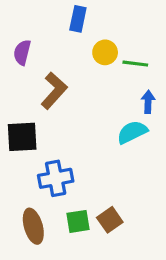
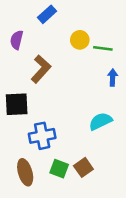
blue rectangle: (78, 19) -> (47, 14), moved, turned 36
cyan semicircle: (132, 132) -> (100, 121), moved
green square: (78, 221) -> (59, 169), turned 30

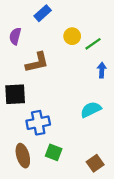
green line: (103, 48) -> (93, 44), turned -42
brown L-shape: (41, 69) -> (37, 62), turned 35
brown square: (83, 167) -> (95, 163), moved

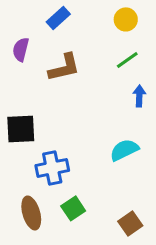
yellow circle: (72, 36) -> (126, 19), moved
brown L-shape: (37, 62) -> (64, 67), moved
green square: (54, 152) -> (73, 208), turned 35

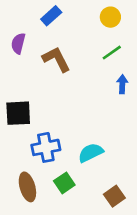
brown L-shape: (64, 67) -> (56, 59), turned -104
cyan semicircle: (124, 150) -> (91, 153), moved

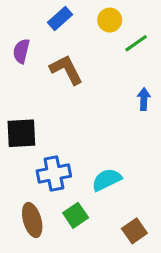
yellow circle: (110, 17) -> (110, 20), moved
green line: (112, 53) -> (136, 43), moved

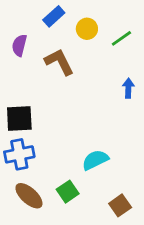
yellow circle: (110, 20) -> (87, 29), moved
blue cross: (54, 173) -> (19, 154), moved
brown ellipse: (32, 220) -> (29, 196), turned -32

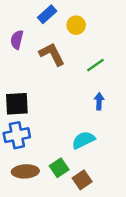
green line: (121, 38) -> (95, 65), moved
blue arrow: (128, 88) -> (99, 101), moved
brown ellipse: (29, 196) -> (25, 171), turned -45
brown square: (120, 205) -> (82, 180), moved

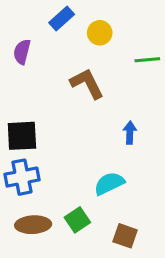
brown L-shape: (52, 54) -> (87, 84), moved
green line: (95, 65) -> (147, 60), moved, turned 30
brown square: (82, 180) -> (125, 236), moved, turned -36

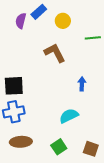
purple semicircle: (22, 52) -> (21, 21), moved
green square: (77, 220) -> (59, 147), moved
brown square: (125, 236) -> (91, 149), moved

